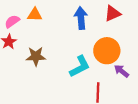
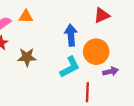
blue arrow: (81, 18) -> (71, 35), moved
purple arrow: (121, 71) -> (110, 71), turned 128

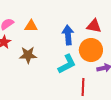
red triangle: (102, 15) -> (94, 26), moved, turned 35
orange triangle: (26, 16) -> (31, 26), moved

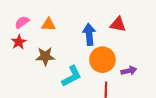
orange circle: (91, 50) -> (102, 60), moved
cyan L-shape: (67, 64) -> (72, 76), moved

